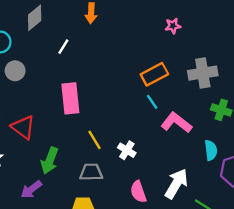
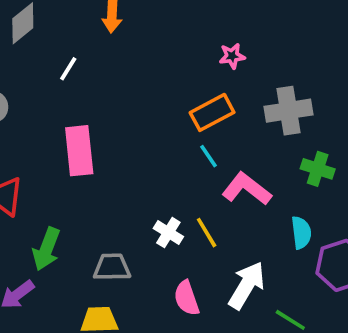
pink star: (173, 26) -> (232, 56), moved
yellow line: (95, 140) -> (207, 233), moved

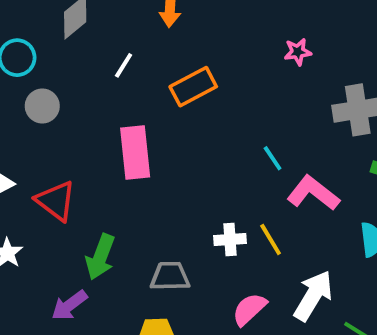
orange rectangle: (212, 112) -> (193, 87), moved
white cross: (168, 233) -> (230, 240), turned -36
pink semicircle: (187, 298) -> (249, 309), turned 66

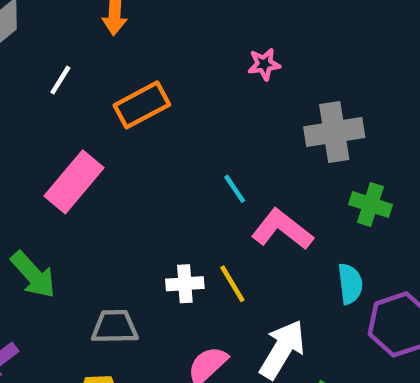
pink rectangle: (135, 152) -> (74, 182), turned 46
green arrow: (100, 257) -> (33, 275), moved, turned -63

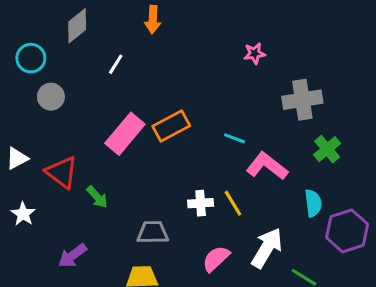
orange rectangle: (142, 105) -> (171, 126), moved
cyan line: (235, 189) -> (234, 138), turned -35
green cross: (370, 205) -> (327, 149), turned 32
green arrow: (33, 275) -> (97, 197), size x0.7

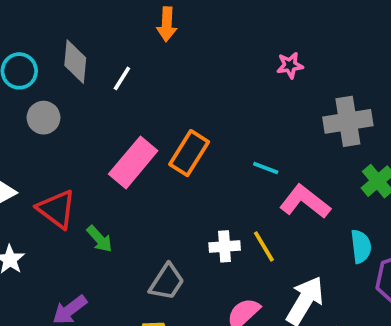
gray diamond: (77, 26) -> (75, 62), moved, turned -45
orange rectangle: (171, 126) -> (189, 153), turned -30
gray trapezoid: (153, 232) -> (167, 282), turned 124

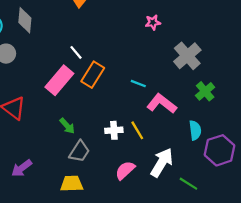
white line: (122, 78) -> (76, 52), moved, turned -72
gray cross: (348, 121) -> (187, 56), turned -32
green arrow: (100, 239) -> (67, 126), moved

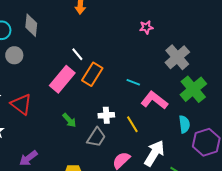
green cross: (205, 91) -> (193, 89), size x1.5
white cross: (114, 130) -> (106, 115), moved
gray trapezoid: (79, 151) -> (96, 137), moved

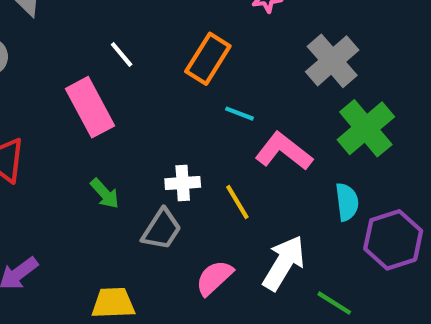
orange rectangle: (92, 74) -> (208, 59), moved
pink rectangle: (62, 79) -> (90, 107), turned -68

